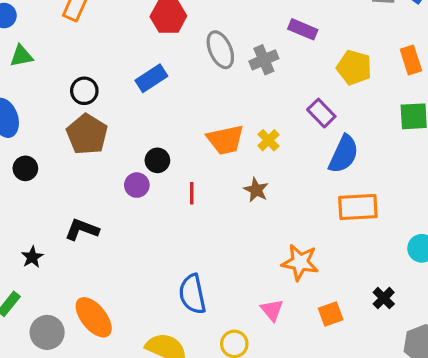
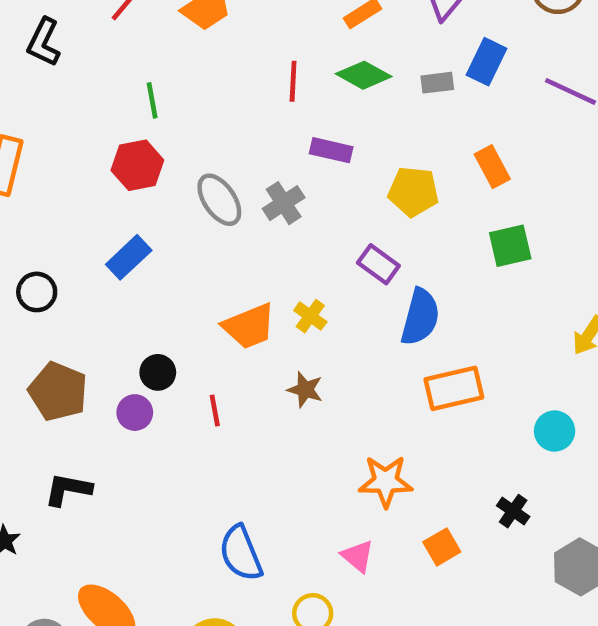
brown pentagon: (87, 134) -> (58, 392), moved

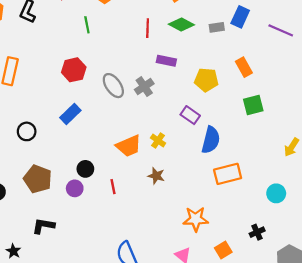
green line: (152, 100) -> (87, 25), moved
black cross: (513, 511) -> (257, 232), turned 32

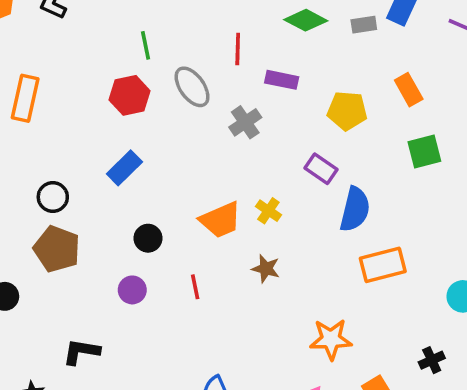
green line: (87, 25) -> (145, 45), moved
red line: (148, 28) -> (238, 49), moved
gray ellipse: (113, 86) -> (192, 87), moved
black circle: (85, 169) -> (148, 238), moved
brown pentagon: (38, 179) -> (57, 249), moved

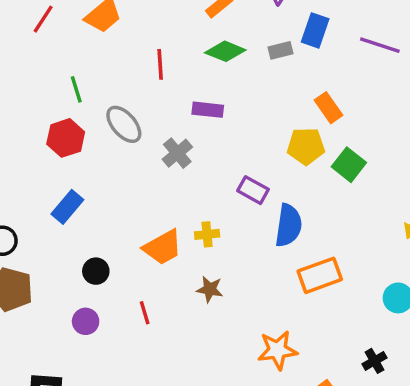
red line: (238, 49) -> (160, 64), moved
yellow pentagon: (347, 111) -> (306, 146), moved
green square: (424, 152) -> (349, 165), turned -32
yellow cross: (268, 211) -> (207, 234), turned -35

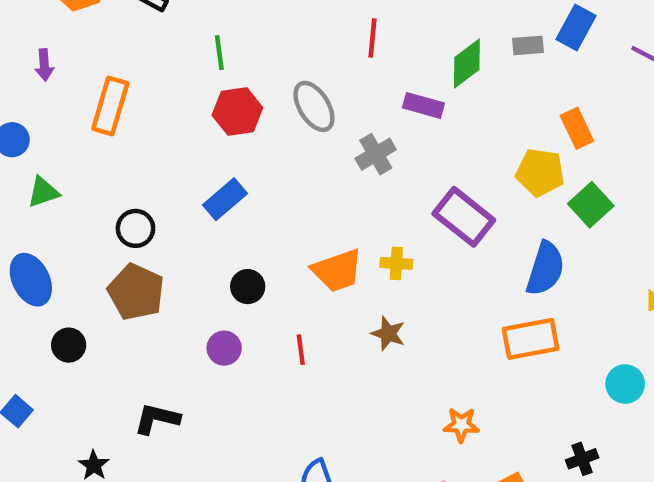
green diamond: (225, 51) -> (467, 63), moved, turned -69
green line: (76, 89) -> (219, 53), moved
purple rectangle: (253, 190) -> (464, 217), size x1.5
blue semicircle: (289, 225) -> (545, 269), moved
orange star: (277, 350) -> (461, 425), size x0.7

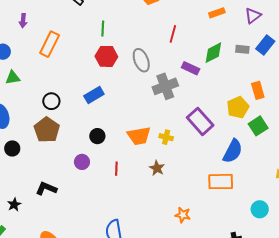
gray cross: (376, 154) -> (165, 86), size x1.4
yellow pentagon: (540, 172) -> (238, 107), turned 30

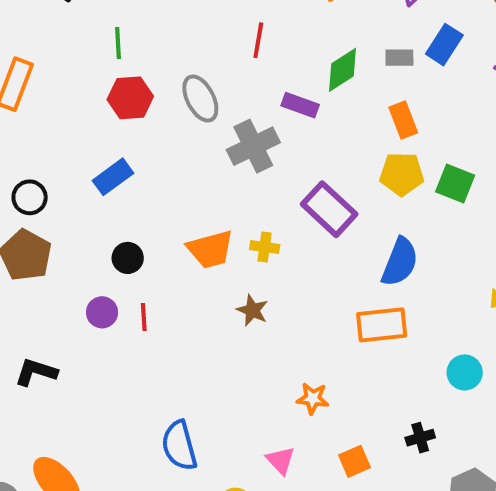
orange rectangle: (258, 90) -> (403, 120), moved
yellow pentagon: (238, 107) -> (402, 174), turned 30
green square: (258, 126) -> (455, 184), moved, turned -30
red line: (116, 169) -> (144, 317), moved

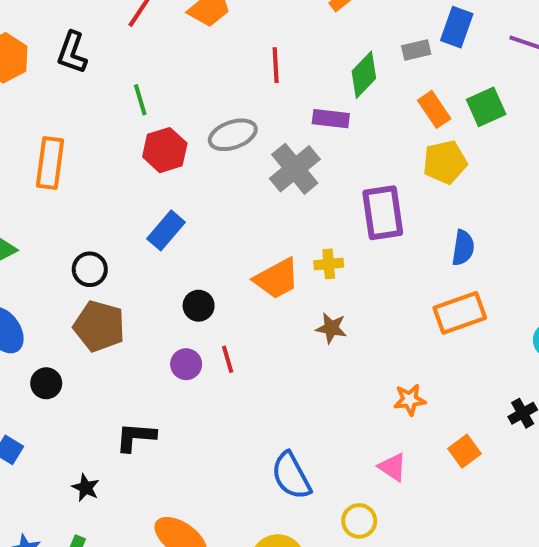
gray ellipse: (200, 99) -> (233, 135), turned -69
green square: (455, 184) -> (486, 107), moved, turned -33
purple rectangle: (329, 209) -> (383, 213), turned 52
blue semicircle: (400, 262) -> (463, 248), size x0.7

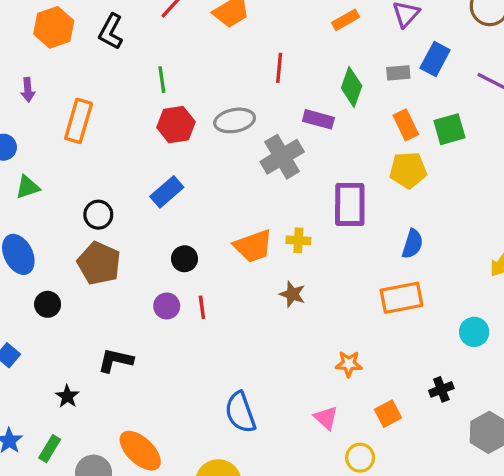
green diamond: (364, 75) -> (352, 87), turned -33
yellow circle: (359, 521) -> (360, 458), moved

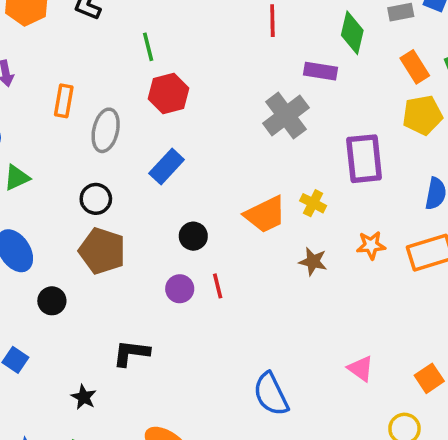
gray ellipse: (235, 120) -> (106, 130), moved, turned -60
orange rectangle: (79, 121) -> (64, 101), size x0.7
yellow cross: (298, 240) -> (313, 203), turned 30
orange star: (349, 364) -> (371, 245), moved
pink triangle: (326, 418) -> (361, 369), moved

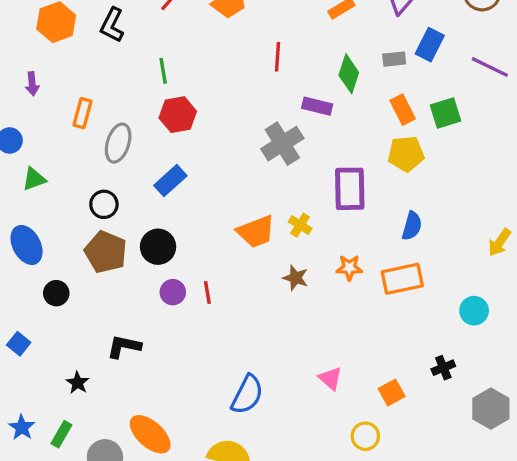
black circle: (193, 236) -> (158, 247), moved, size x1.4
blue semicircle: (271, 394) -> (247, 395), turned -132

